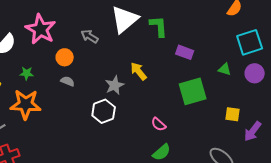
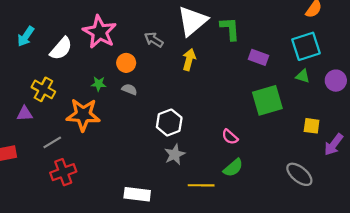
cyan square: (250, 42) -> (306, 46), moved
yellow arrow: (139, 71) -> (189, 60), moved, turned 54
green star: (27, 73) -> (99, 84), moved
gray star: (115, 85) -> (175, 154), moved

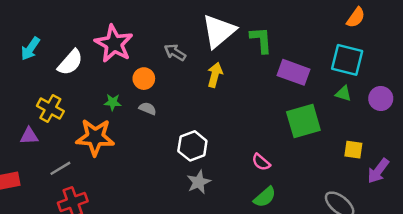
cyan square: (306, 46) -> (347, 60), turned 32
purple rectangle: (259, 57) -> (293, 72), size x1.4

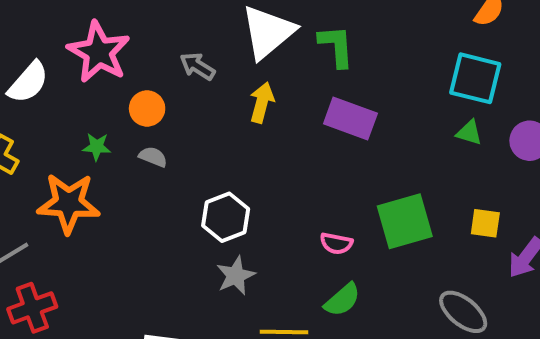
purple rectangle: (293, 72) -> (350, 119), moved
green square: (303, 121) -> (405, 221), moved
pink semicircle: (261, 162) -> (336, 243), turned -30

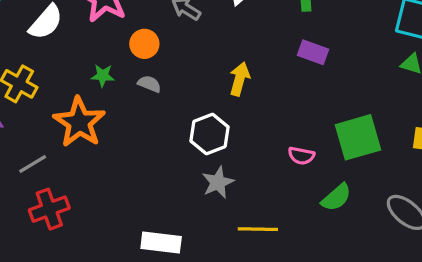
yellow arrow: (262, 102) -> (240, 79), moved
purple rectangle: (350, 119) -> (313, 52), size x0.7
orange star: (69, 203) -> (79, 122), turned 30
green semicircle: (342, 300) -> (336, 197), moved

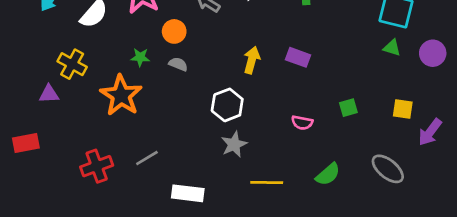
purple rectangle: (313, 52) -> (298, 57), moved
green square: (358, 137) -> (348, 108), size x0.5
gray line: (33, 164) -> (147, 158), moved
green semicircle: (336, 197) -> (328, 174), moved

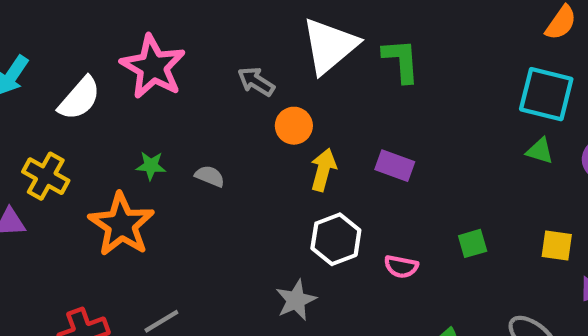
orange circle: (174, 31) -> (294, 126), moved
white hexagon: (227, 105) -> (336, 239), moved

